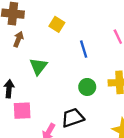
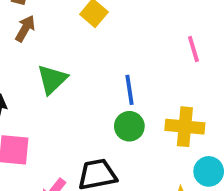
blue line: (84, 49) -> (130, 90), moved

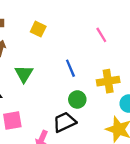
green circle: (129, 126) -> (77, 99), moved

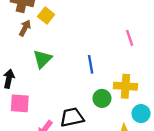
yellow square: (38, 29) -> (46, 16), moved
green circle: (77, 99) -> (102, 98), moved

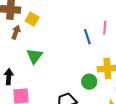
pink line: (130, 38) -> (105, 28), turned 32
blue line: (91, 64) -> (87, 37), moved

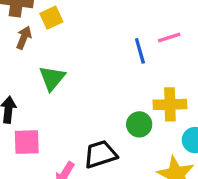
yellow square: (32, 19) -> (51, 18), turned 32
pink line: (105, 28) -> (169, 37), turned 64

